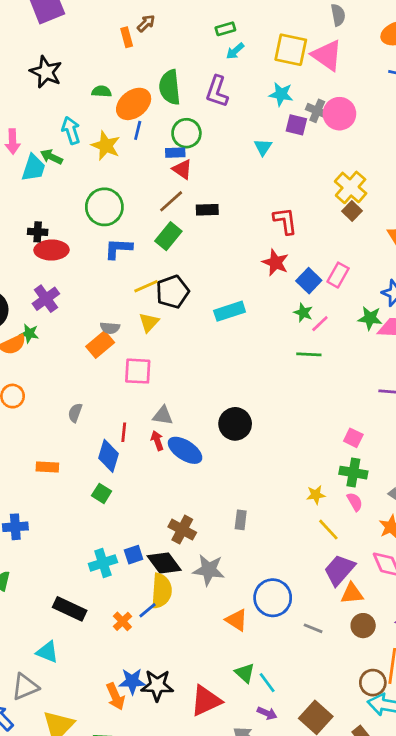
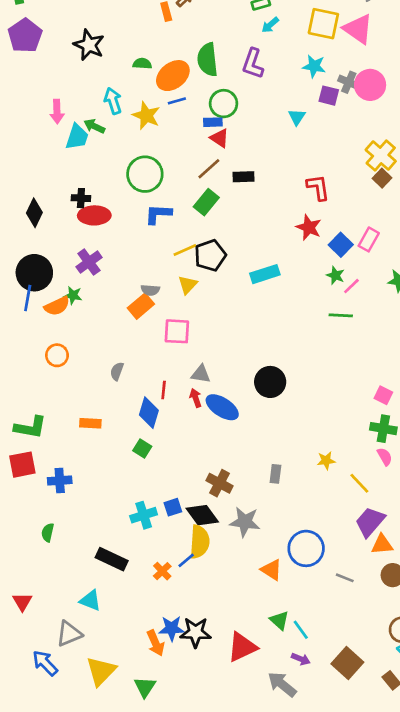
blue line: (138, 130) -> (177, 101), turned 60
yellow star: (316, 495) -> (326, 461), moved

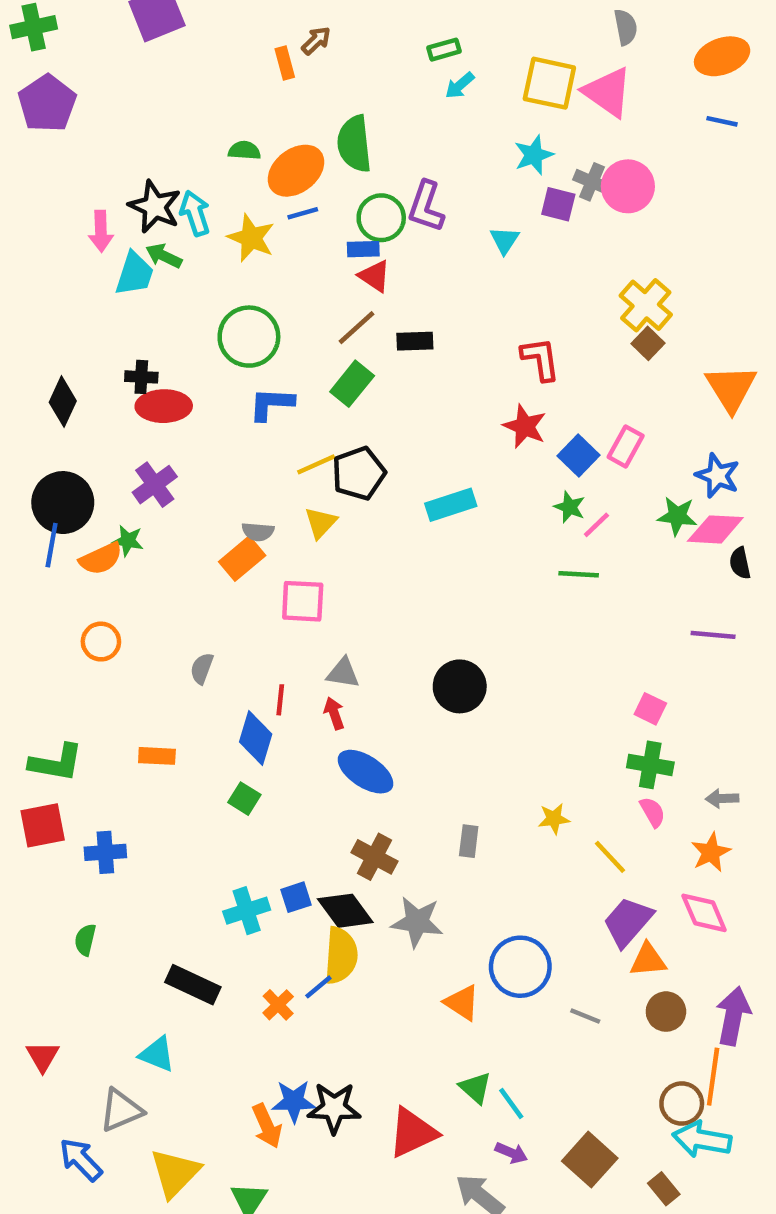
black star: (89, 45) -> (155, 207), moved
purple L-shape: (253, 64) -> (426, 207), moved
cyan star: (314, 66) -> (534, 155), turned -30
blue ellipse: (222, 407) -> (366, 772), moved

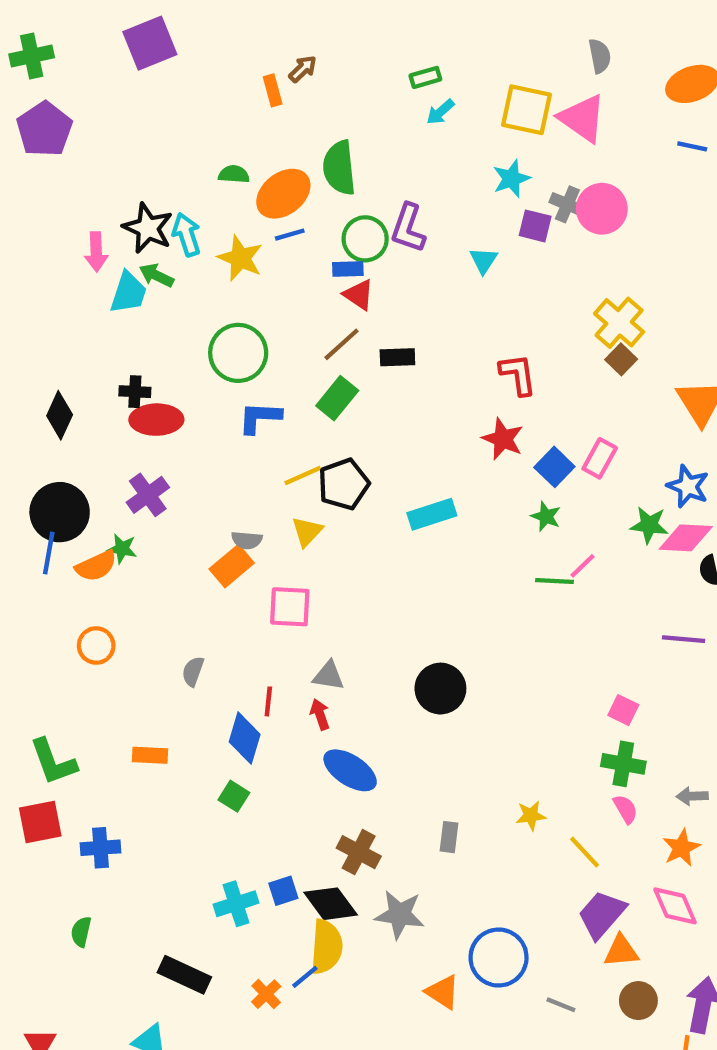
pink line: (596, 525) -> (582, 566), moved
green L-shape: (56, 763) -> (53, 762), turned 60

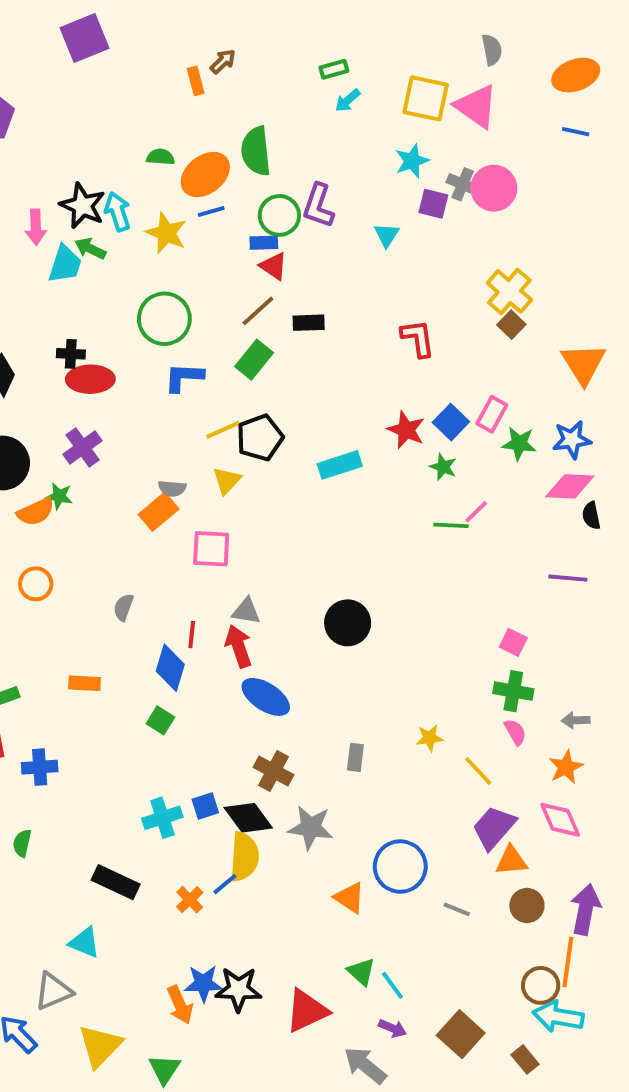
red star: (503, 439) -> (406, 430), moved
blue star: (688, 486) -> (572, 440), turned -30
green star: (649, 525) -> (519, 444), moved
red arrow: (320, 714) -> (238, 646), size x1.5

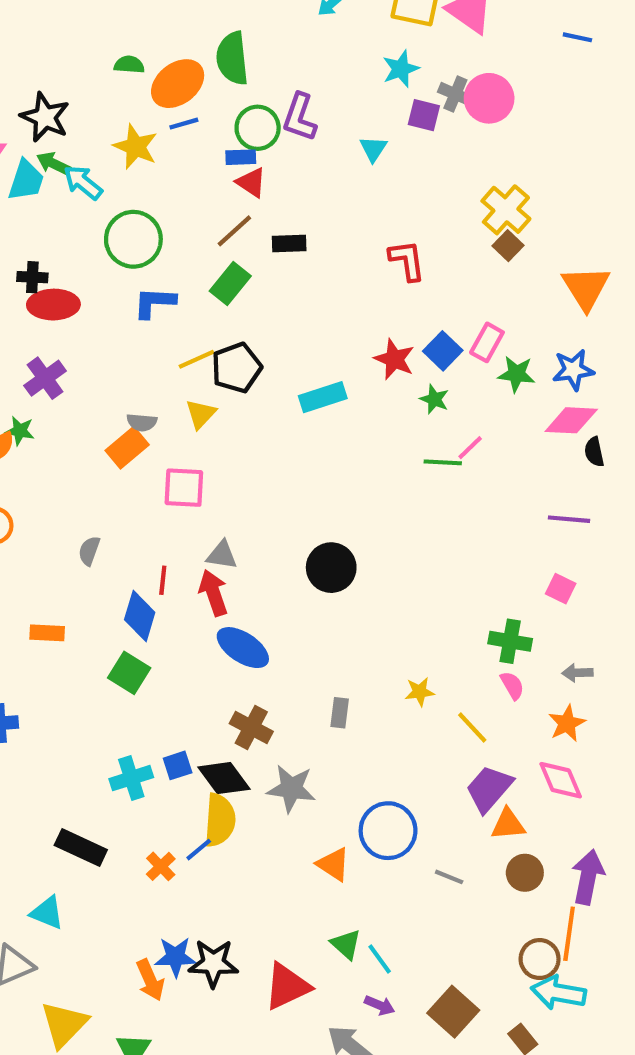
cyan arrow: (118, 212) -> (83, 182), moved, turned -33
pink square: (513, 642) -> (561, 589), moved
green square: (160, 720) -> (129, 673), size x1.4

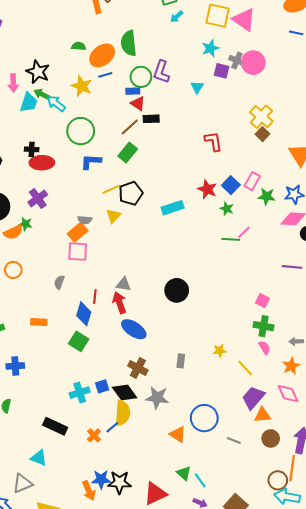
black rectangle: (289, 243) -> (151, 119), moved
pink square: (184, 488) -> (78, 252), moved
pink square: (561, 589) -> (262, 301), moved

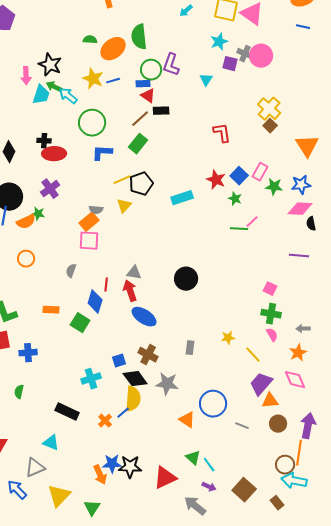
blue line: (105, 75) -> (113, 81), moved
green square: (79, 341) -> (80, 323), moved
blue square: (102, 386) -> (119, 361), moved

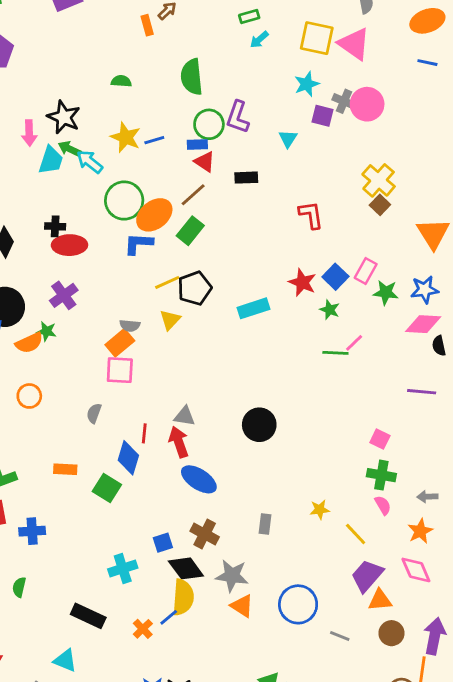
orange ellipse: (113, 49) -> (154, 215), moved
black rectangle: (161, 111) -> (246, 178), moved
orange triangle: (187, 420) -> (242, 606), moved

